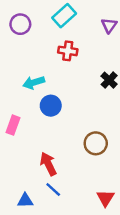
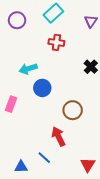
brown circle: (96, 143) -> (73, 110), moved
red arrow: (48, 164) -> (58, 136), moved

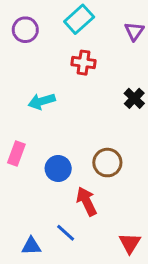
blue circle: (42, 88) -> (58, 169), moved

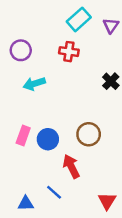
cyan rectangle: (79, 19) -> (79, 19), moved
purple circle: (25, 30) -> (21, 50), moved
pink rectangle: (16, 154) -> (23, 135), moved

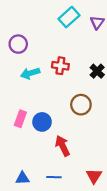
red cross: (69, 52) -> (60, 66), moved
brown circle: (89, 134) -> (81, 105), moved
blue line: (54, 192) -> (54, 177), moved, turned -40

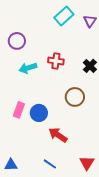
red arrow: (63, 146) -> (58, 135), turned -30
blue line: (54, 177) -> (50, 164), turned 32
blue triangle: (23, 178) -> (11, 165), moved

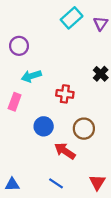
red cross: (56, 61) -> (65, 94), moved
brown circle: (75, 97) -> (84, 129), moved
pink rectangle: (19, 110) -> (15, 102), moved

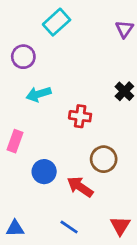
cyan rectangle: (72, 18) -> (57, 22), moved
pink rectangle: (15, 102) -> (15, 141), moved
blue circle: (44, 126) -> (44, 172), moved

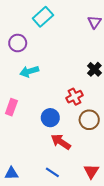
red cross: (80, 116) -> (74, 97), moved, turned -35
brown circle: (104, 159) -> (89, 120), moved
blue circle: (44, 172) -> (50, 118), moved

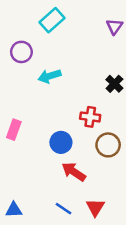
cyan arrow: (29, 71) -> (49, 76), moved
red cross: (74, 97) -> (90, 117), turned 35
red triangle: (91, 171) -> (95, 207), moved

